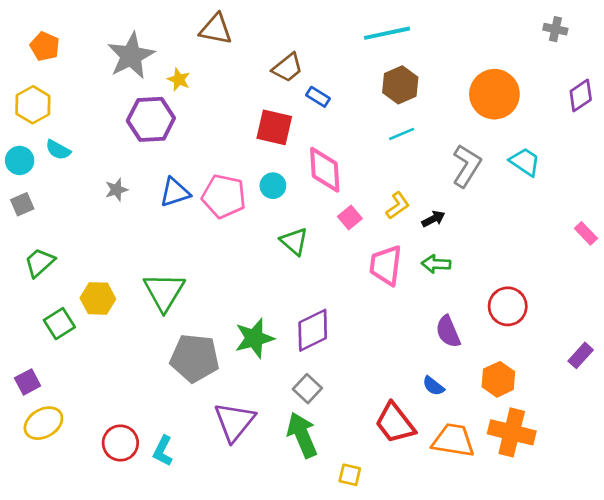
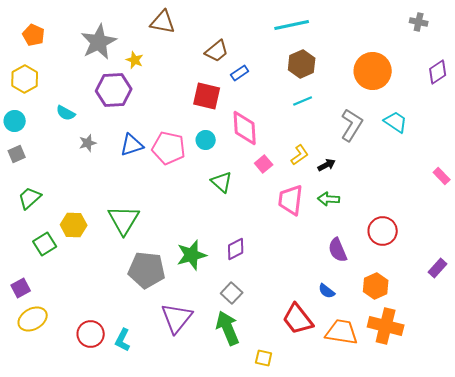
blue rectangle: (318, 97) -> (240, 73), turned -66
cyan semicircle: (58, 150) -> (66, 113), moved
purple diamond: (313, 330) -> (236, 249), size x0.7

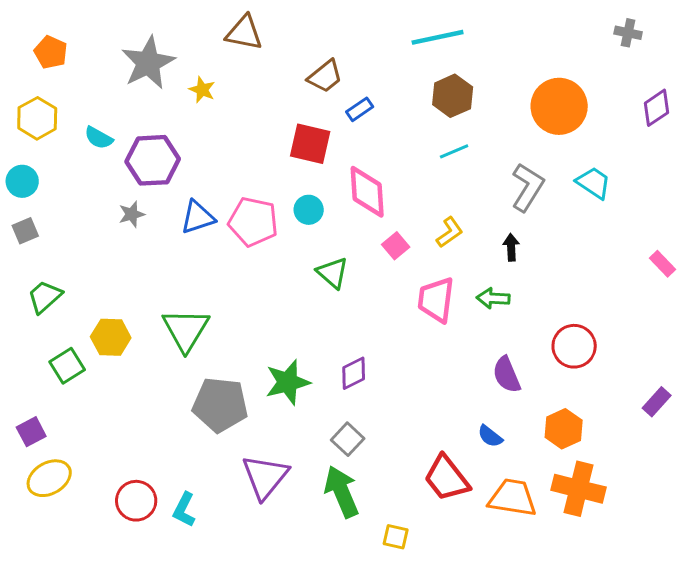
purple hexagon: (114, 90) -> (153, 160), moved
cyan semicircle: (66, 113) -> (99, 138), moved
black arrow: (327, 165) -> (511, 247), moved, turned -66

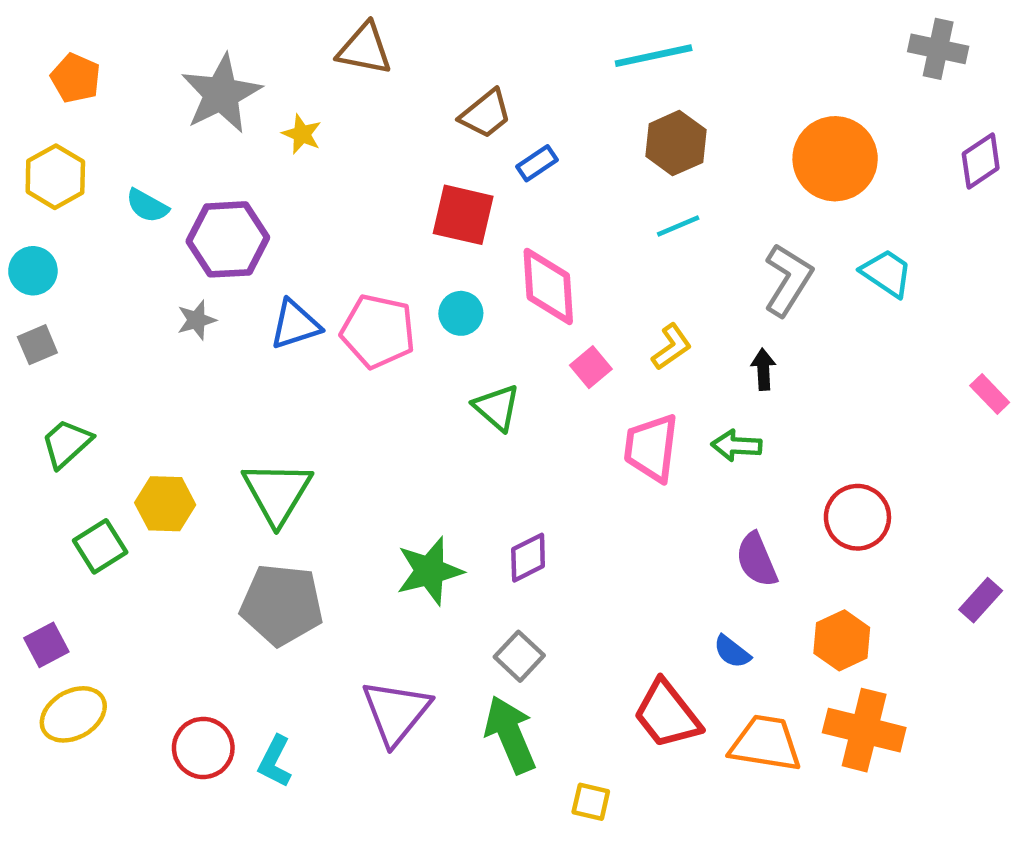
gray cross: (628, 33) -> (938, 49), size x1.4
gray pentagon: (220, 405) -> (282, 605), moved

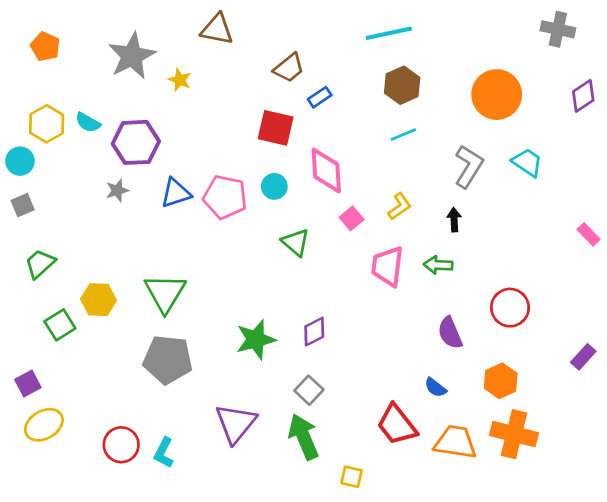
yellow hexagon: (55, 177) -> (47, 124), moved

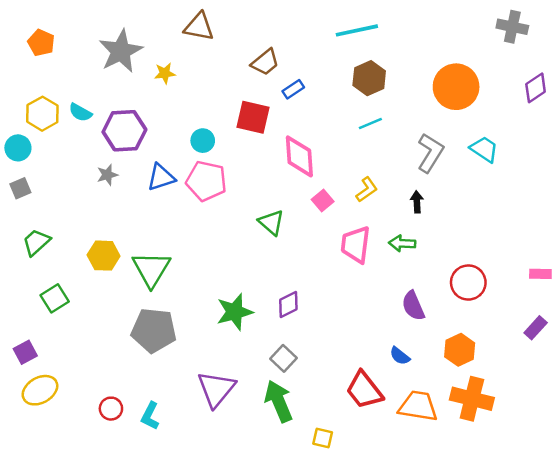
yellow star: (180, 80) -> (165, 73), turned -30
cyan circle: (274, 186) -> (203, 141), moved
pink rectangle: (589, 234) -> (540, 274), moved, turned -45
yellow hexagon: (99, 300) -> (104, 256), moved
red circle: (121, 445) -> (111, 409), size x0.7

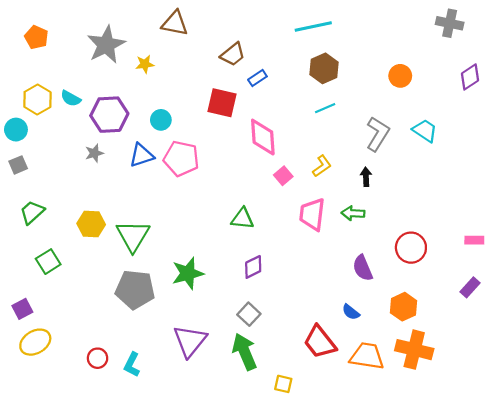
orange circle: (456, 87) -> (400, 76), size x0.6
cyan circle: (203, 141) -> (161, 120), moved
green triangle: (271, 223) -> (242, 219), moved, turned -35
green star: (235, 312) -> (188, 273), moved

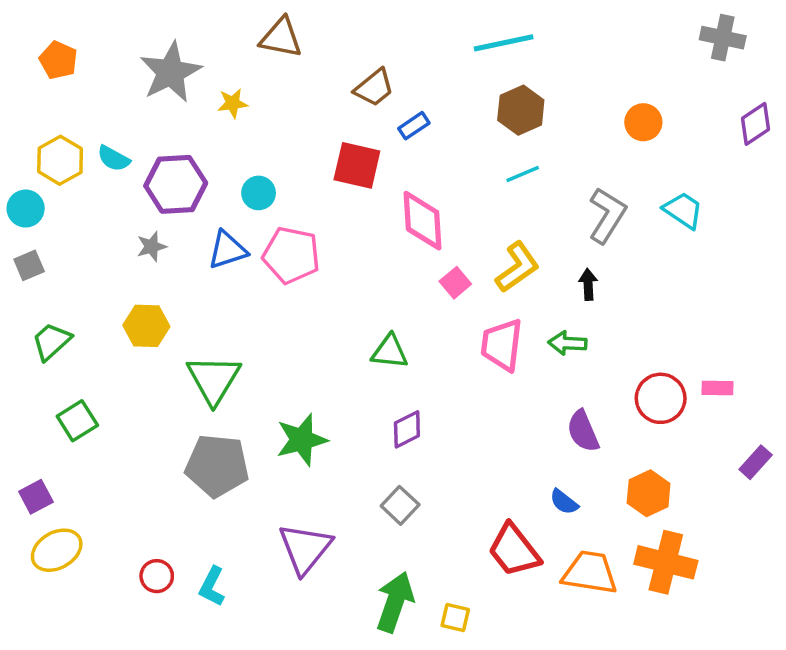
yellow L-shape: (322, 166) -> (517, 267), size x1.4
yellow hexagon: (91, 224) -> (146, 326), moved
pink rectangle: (474, 240) -> (718, 388), moved
green arrow: (245, 352) -> (395, 602), moved, turned 42

